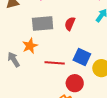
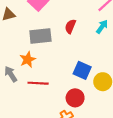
red semicircle: (70, 24) -> (70, 26), moved
red line: (55, 63) -> (38, 83), moved

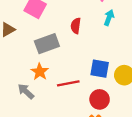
red line: (38, 83) -> (68, 83), moved

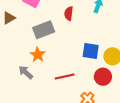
red line: (68, 83) -> (65, 76), moved
red circle: (100, 99) -> (103, 77), moved

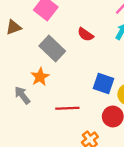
red semicircle: (69, 13) -> (85, 34), turned -72
gray rectangle: (44, 30) -> (52, 49), turned 55

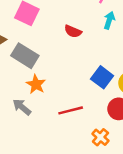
gray rectangle: (52, 49) -> (25, 56), moved
blue square: (104, 84) -> (102, 77), turned 30

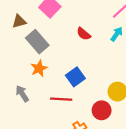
blue square: (102, 77) -> (75, 77), moved
gray arrow: (22, 107) -> (22, 94), moved

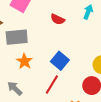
gray rectangle: (37, 42) -> (17, 37), turned -40
red line: (61, 99) -> (52, 85), turned -48

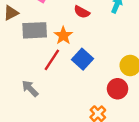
orange star: (24, 61) -> (63, 36), moved
red line: (52, 85) -> (52, 60), moved

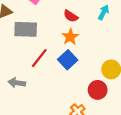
orange star: (63, 36) -> (70, 37), moved
gray arrow: (30, 89) -> (17, 83), turned -42

